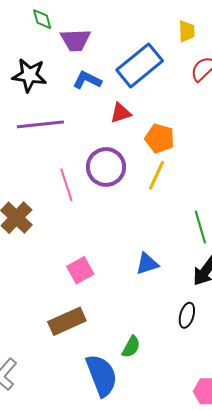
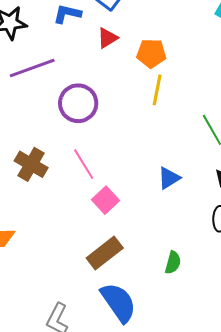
purple circle: (106, 167) -> (78, 103), moved
pink line: (66, 185) -> (84, 164), moved
blue semicircle: (102, 375) -> (118, 302), moved

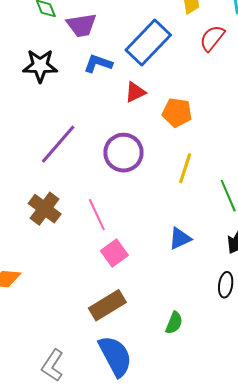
purple line: (32, 68) -> (58, 144), moved, turned -36
yellow line: (157, 90) -> (185, 168), moved
purple circle: (78, 103) -> (123, 153), moved

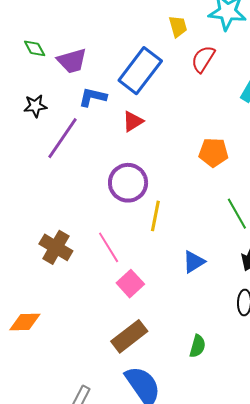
black star: (40, 66) -> (35, 106), size x0.7
orange pentagon: (177, 112) -> (213, 152), moved
purple line: (58, 144) -> (63, 138), moved
yellow line: (185, 168) -> (155, 216), moved

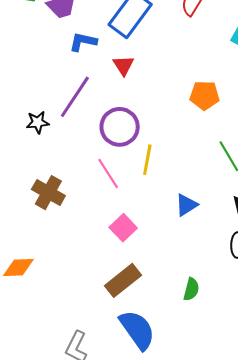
black star: (35, 106) -> (38, 122), moved
red triangle: (133, 121) -> (123, 65), turned -30
purple line: (63, 138) -> (75, 97), moved
pink line: (109, 247) -> (108, 173), moved

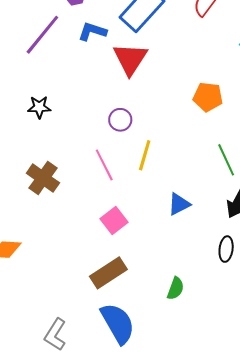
red triangle: (123, 65) -> (130, 59), size x1.6
purple line: (75, 97) -> (42, 35), moved
purple circle: (120, 127) -> (120, 120), size x0.6

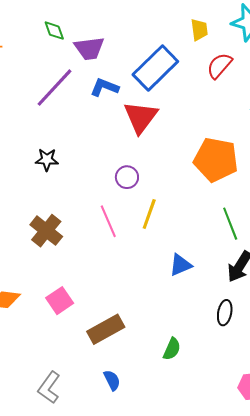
orange pentagon: (208, 97) -> (216, 160), size x1.5
pink square: (114, 220) -> (60, 301), moved
blue semicircle: (118, 323) -> (112, 380), size x0.5

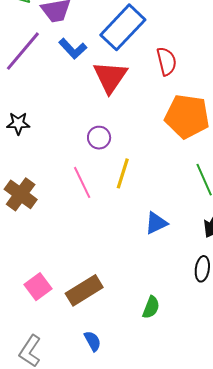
red semicircle: (219, 66) -> (166, 61), moved, turned 128
blue L-shape: (105, 87) -> (73, 49), turned -152
pink square: (60, 301) -> (38, 287), moved

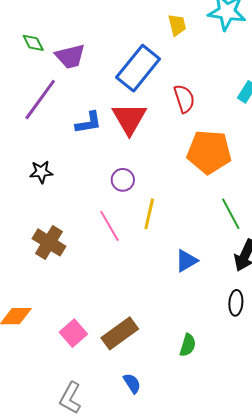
blue L-shape: (73, 49) -> (88, 123), moved, turned -52

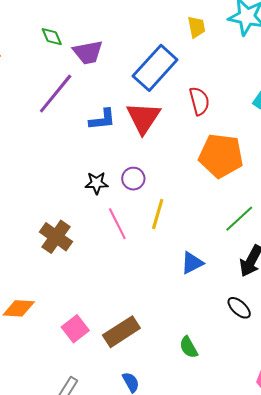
black star: (41, 172) -> (97, 183), moved
green line: (231, 214) -> (239, 219), turned 72
black ellipse: (236, 303) -> (239, 308), turned -55
green semicircle: (188, 345) -> (189, 347), turned 130

